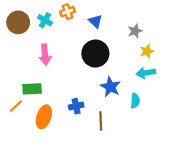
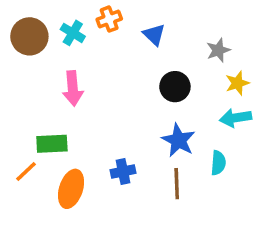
black circle: (95, 53) -> (175, 87), moved, size x0.7
brown line: (101, 121) -> (177, 184), moved

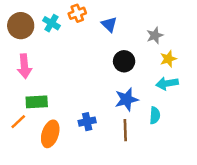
pink arrow: (73, 88) -> (24, 66), moved
blue star: (178, 140) -> (126, 99), turned 30

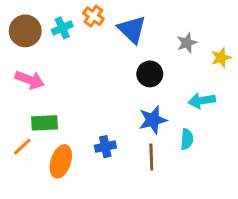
orange cross: (77, 13) -> (93, 16), turned -35
cyan cross: (51, 23) -> (62, 28), turned 35
blue triangle: (109, 24) -> (132, 29), size x1.5
yellow star: (168, 59) -> (221, 58), moved
pink arrow: (24, 66) -> (30, 80), turned -65

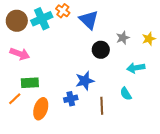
cyan cross: (62, 28) -> (42, 19), size x1.5
gray star: (187, 43) -> (123, 38), moved
blue star: (153, 120) -> (85, 81), moved
cyan semicircle: (187, 139) -> (126, 94), turned 144

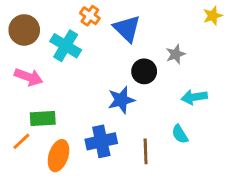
cyan cross: (42, 19) -> (66, 46), moved, turned -35
yellow star: (149, 39) -> (213, 16), moved
blue star: (85, 81) -> (121, 100), moved
blue cross: (71, 99) -> (101, 141), size x1.5

